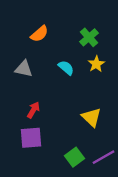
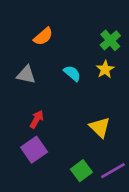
green cross: (89, 37) -> (110, 40), moved
purple square: (31, 138) -> (34, 150), turned -30

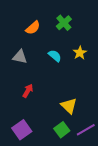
green cross: (110, 40) -> (64, 23), moved
yellow triangle: (100, 127) -> (69, 106), moved
purple square: (34, 150) -> (22, 130), moved

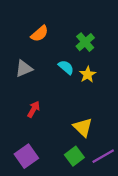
green cross: (64, 23) -> (85, 42), moved
yellow star: (80, 53) -> (88, 74), moved
gray triangle: (20, 57) -> (24, 68), turned -35

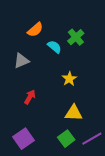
cyan semicircle: (66, 67) -> (54, 47), moved
yellow star: (88, 74) -> (69, 79), moved
yellow triangle: (83, 127) -> (74, 113), turned -42

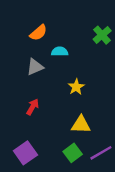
green cross: (76, 37) -> (102, 35), moved
cyan semicircle: (54, 47) -> (60, 52), turned -40
gray triangle: (21, 61) -> (35, 67), moved

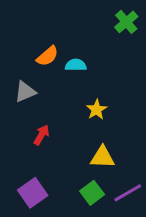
orange semicircle: (38, 33) -> (47, 56), moved
green cross: (102, 35) -> (126, 22), moved
gray triangle: (35, 67) -> (25, 92), moved

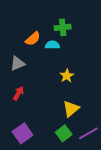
green cross: (126, 22) -> (63, 27), moved, turned 35
red arrow: (42, 135) -> (18, 93), moved
yellow triangle: (102, 157) -> (71, 109), turned -42

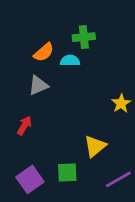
gray triangle: (17, 63) -> (38, 85), moved
yellow star: (67, 76) -> (121, 103), moved
green square: (64, 133) -> (67, 172), moved, turned 35

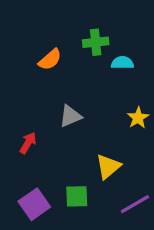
cyan semicircle: (70, 61) -> (122, 63), moved
gray triangle: (38, 85) -> (70, 116), moved

